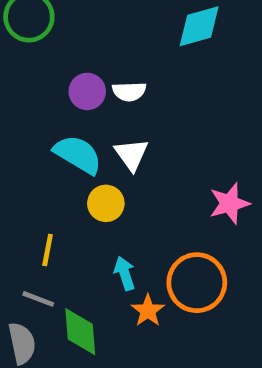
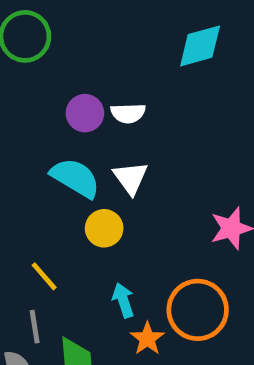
yellow line: (48, 250) -> (44, 276), turned -52
gray line: (38, 299) -> (35, 327), turned 60

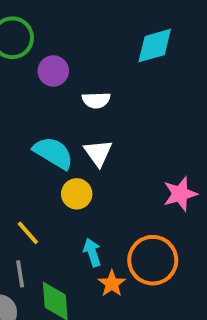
purple circle: (85, 113) -> (53, 71), moved

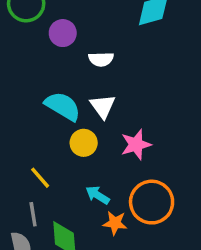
pink star: (180, 194) -> (136, 145), moved
cyan arrow: (92, 252) -> (98, 195), turned -40
orange star: (112, 284) -> (115, 223), turned -30

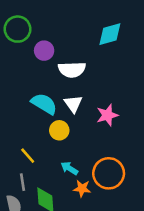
white semicircle: (101, 59) -> (72, 70), size x1.5
pink star: (136, 145) -> (107, 115), moved

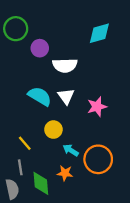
yellow circle: (59, 130) -> (53, 130), moved
cyan arrow: (69, 168) -> (71, 150), moved
orange star: (82, 189) -> (65, 173), moved

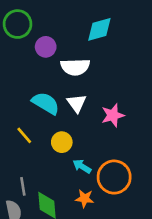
cyan diamond: (99, 33) -> (99, 29), moved
yellow line: (25, 143) -> (24, 135), moved
orange star: (65, 173) -> (85, 199), moved

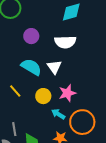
purple circle: (46, 47) -> (31, 36), moved
white semicircle: (75, 67) -> (65, 42), moved
pink star: (113, 115) -> (67, 93), moved

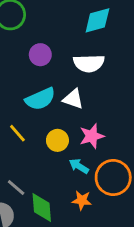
cyan semicircle: (31, 67) -> (40, 99), turned 125
white triangle: (54, 67) -> (73, 99), turned -35
gray line: (14, 129) -> (16, 187), turned -40

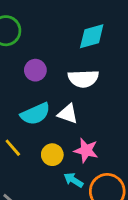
pink star: (92, 136) -> (86, 150), turned 30

